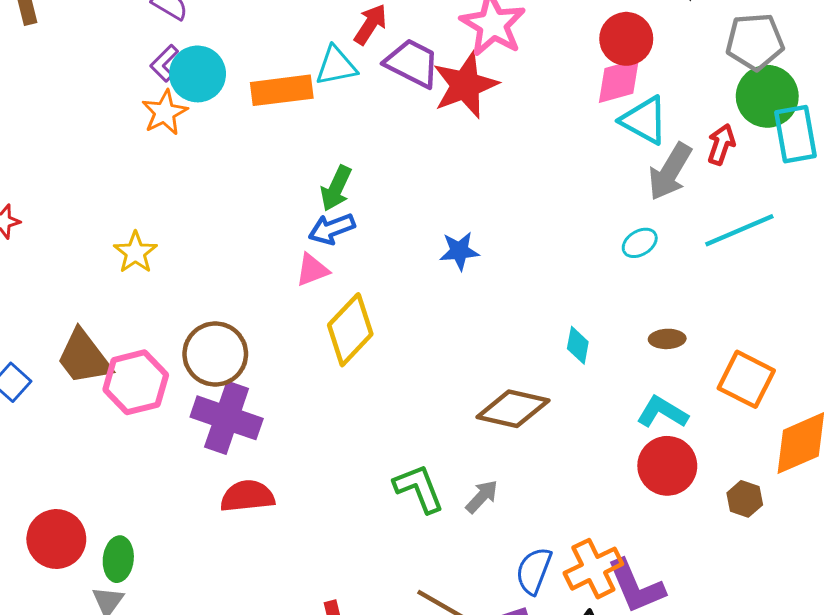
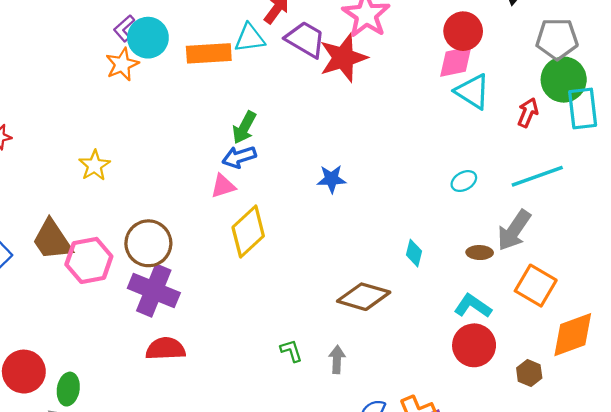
gray arrow: (670, 172) -> (514, 230), moved
green L-shape: (419, 488) -> (291, 351), size x0.6
gray arrow: (482, 497) -> (337, 359), turned -44

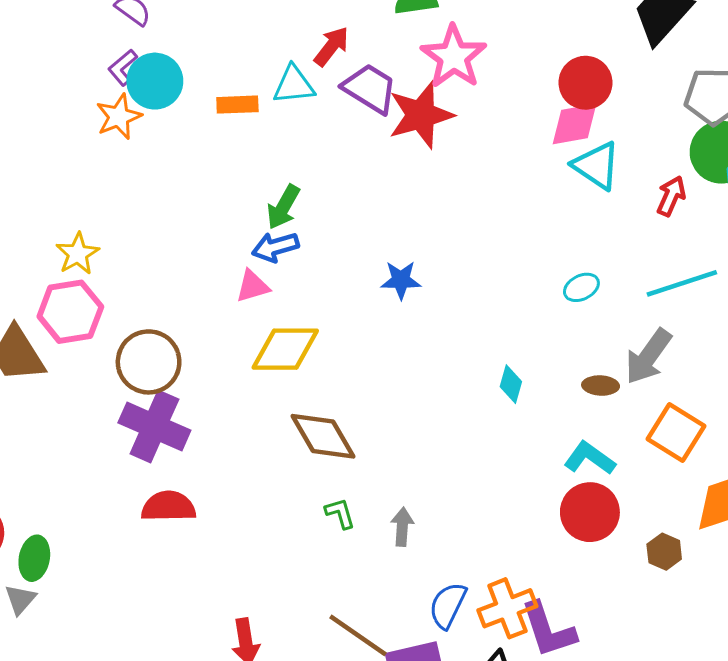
orange rectangle: (209, 53) -> (237, 105), size x0.7
yellow diamond: (248, 232) -> (285, 349), turned 42
pink hexagon: (89, 260) -> (70, 312), moved
brown diamond: (364, 297) -> (323, 436), moved, turned 42

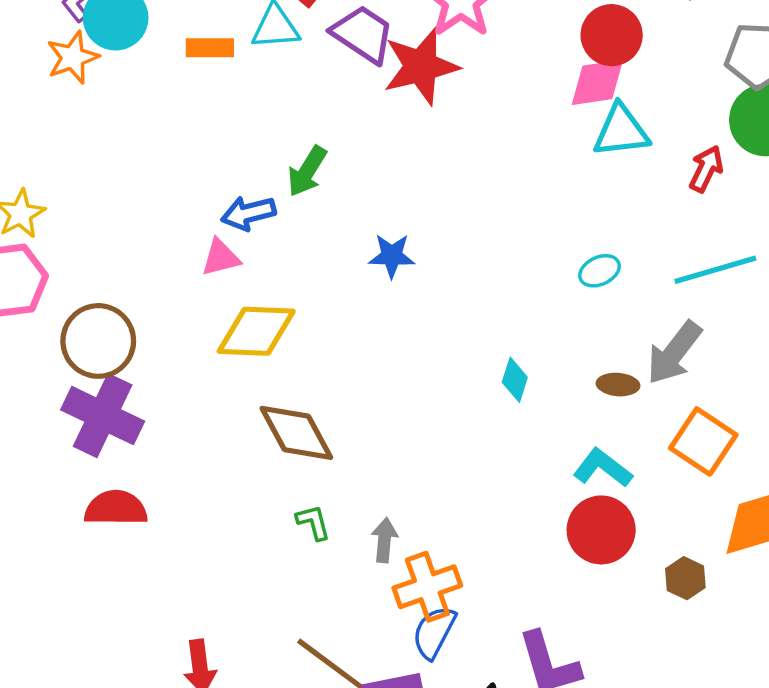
cyan triangle: (596, 165) -> (621, 131), turned -42
green arrow: (283, 207) -> (307, 171), moved
orange cross: (507, 608) -> (427, 587), moved

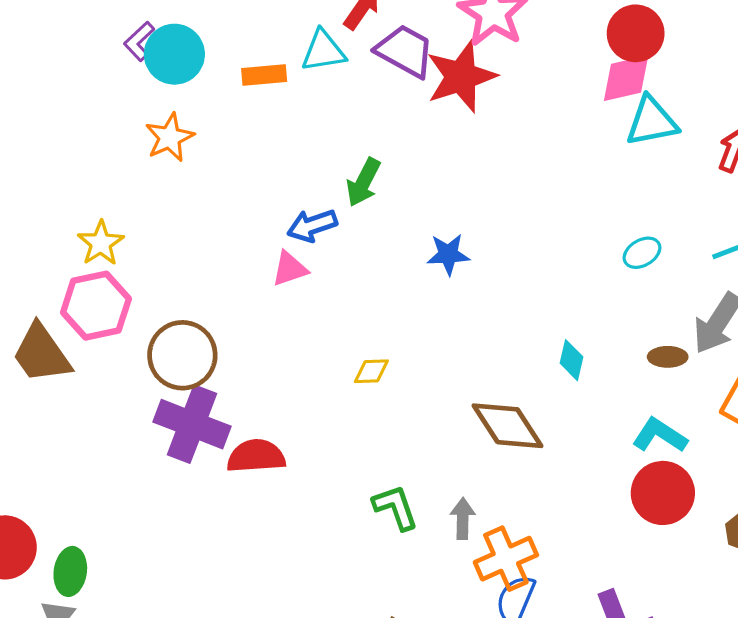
orange star: (73, 57) -> (170, 137), moved
yellow diamond: (256, 331) -> (371, 371), moved, size x0.5
brown diamond: (296, 433) -> (507, 426), moved
red semicircle: (116, 508) -> (256, 456), moved
green L-shape: (313, 522) -> (395, 507), size x1.4

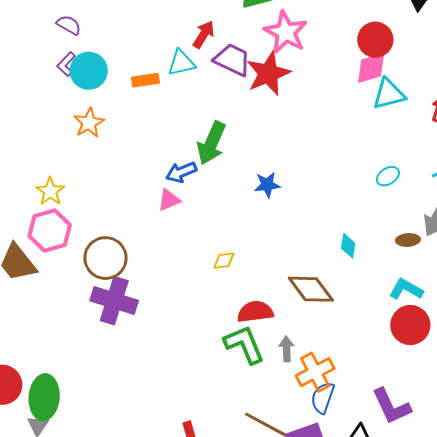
green arrow: (363, 182) -> (211, 143), size x1.4
red semicircle: (256, 456) -> (255, 312), moved
green L-shape: (395, 507) -> (244, 344), size x1.4
green ellipse: (70, 571) -> (44, 397), size x1.5

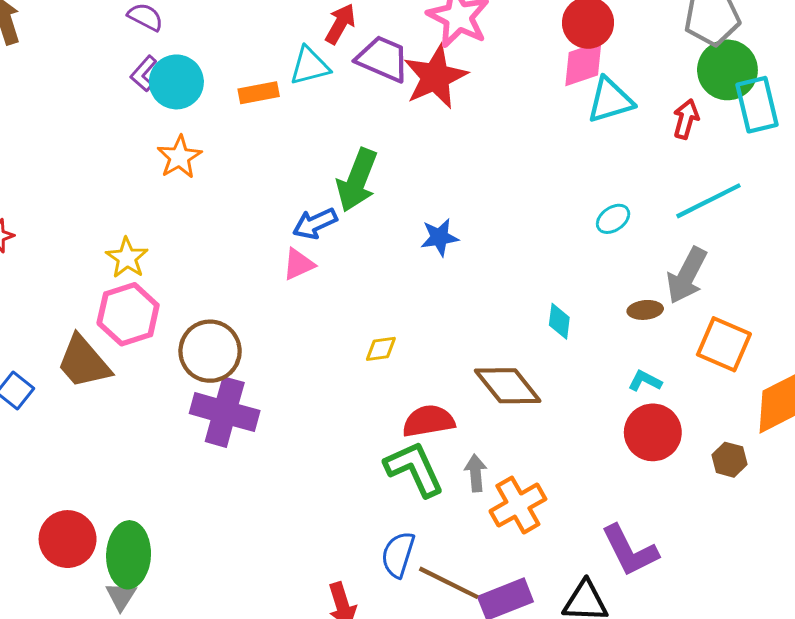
cyan L-shape: (406, 289) -> (645, 381), size x0.7
blue semicircle: (323, 398) -> (398, 554), moved

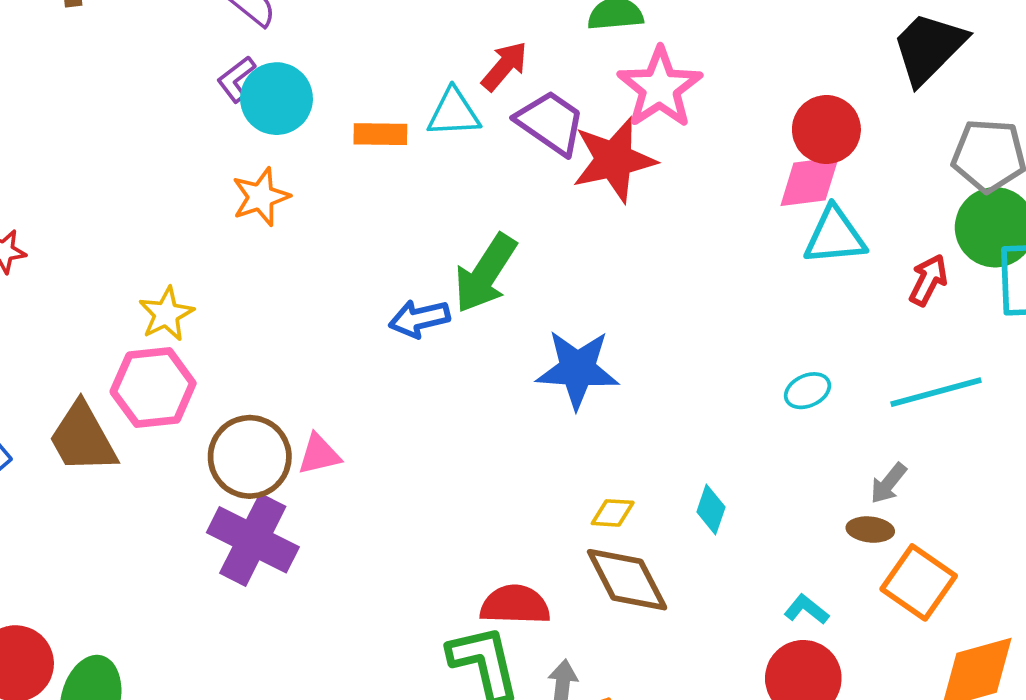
blue star: (439, 237) -> (577, 369), size x1.6
pink triangle: (299, 264) -> (319, 454), moved
gray arrow: (687, 275) -> (888, 483), size x0.6
brown ellipse: (645, 310) -> (870, 530), moved
yellow diamond: (381, 349) -> (613, 513), moved

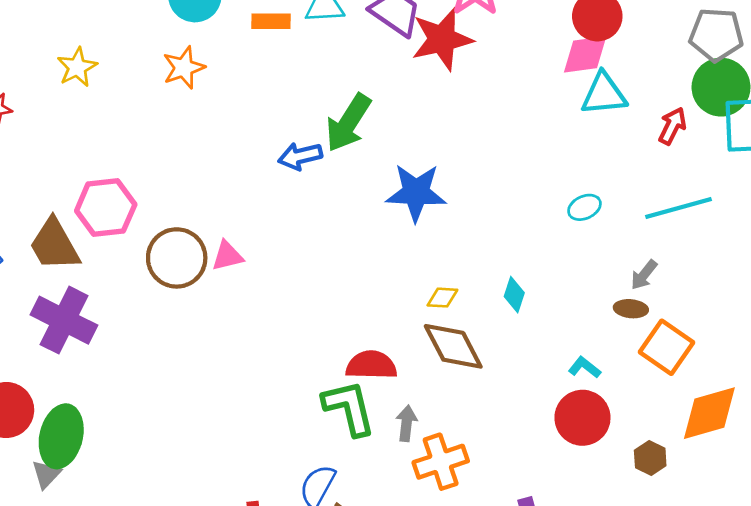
yellow star: (166, 314) -> (77, 67), moved
purple cross: (253, 540) -> (64, 320), moved

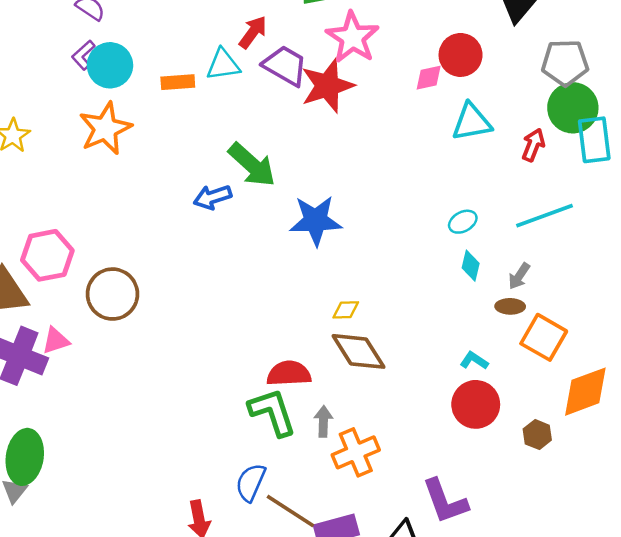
pink diamond: (585, 54) -> (429, 78), moved, size x0.7
orange star: (184, 68) -> (105, 128), size x1.4
green arrow: (348, 123) -> (252, 165), turned -76
pink triangle: (227, 256) -> (56, 341), moved
cyan diamond: (514, 295) -> (471, 266), moved

